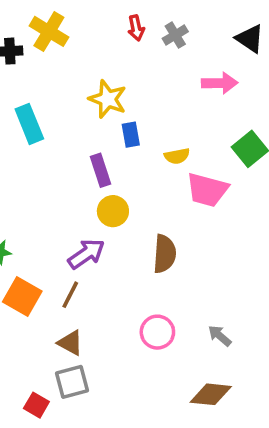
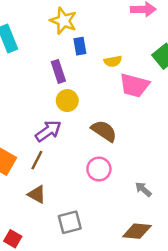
brown semicircle: (165, 254) -> (104, 131), turned -60
pink circle: (157, 332) -> (99, 169), moved
gray square: (72, 382) -> (70, 222), moved

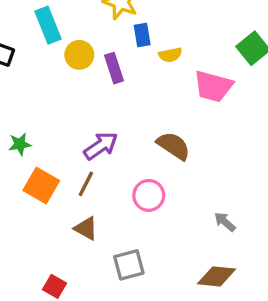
yellow semicircle: (113, 61) -> (170, 55), moved
yellow circle: (67, 101) -> (79, 55), moved
pink circle: (99, 169) -> (149, 195), moved

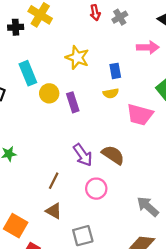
blue rectangle: (142, 35) -> (115, 71), moved
purple arrow: (101, 146) -> (83, 155), moved, turned 90
orange square: (41, 185) -> (16, 226), moved
gray arrow: (225, 222) -> (148, 207), size x1.5

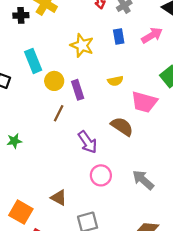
pink arrow: (148, 47) -> (152, 35), turned -30
blue rectangle: (115, 71) -> (119, 37), moved
brown semicircle: (113, 155) -> (122, 127), moved
brown line: (54, 181) -> (59, 113), moved
gray arrow: (148, 207) -> (143, 180), moved

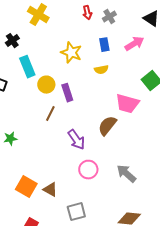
black cross: (21, 15) -> (12, 41), moved, turned -32
yellow semicircle: (115, 81) -> (101, 70), moved
brown semicircle: (122, 127) -> (107, 126), turned -85
orange square: (21, 212) -> (26, 187), moved

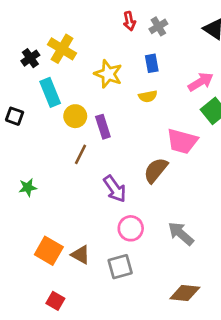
yellow cross: (38, 15) -> (62, 49), moved
pink arrow: (134, 44) -> (201, 82), moved
gray square: (76, 212) -> (120, 267), moved

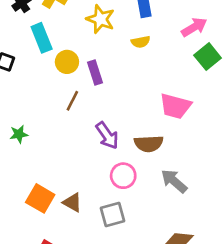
pink trapezoid: (182, 141) -> (175, 106), moved
brown semicircle: (156, 170) -> (149, 144), moved, turned -132

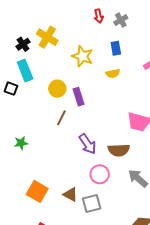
cyan rectangle: (42, 38) -> (25, 70), moved
brown triangle: (72, 202) -> (70, 194), moved

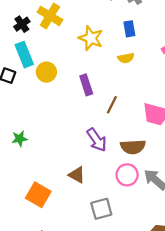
yellow circle: (57, 89) -> (46, 72), moved
brown line: (61, 118) -> (112, 105), moved
pink circle: (100, 174) -> (127, 175), moved
brown triangle: (70, 194) -> (77, 175), moved

